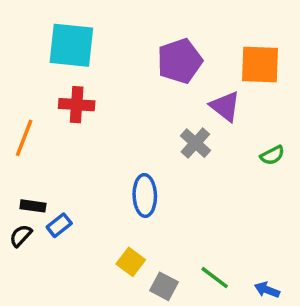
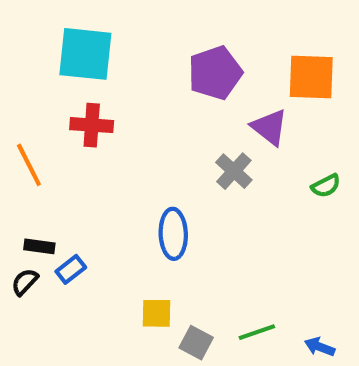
orange line: (24, 138) -> (29, 165), turned -48
yellow square: (131, 262) -> (156, 313), turned -36
green line: (215, 278) -> (257, 332), turned -56

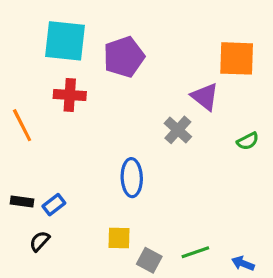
purple pentagon: (215, 73) -> (124, 57), moved
black rectangle: (39, 246) -> (22, 201), moved
black semicircle: (25, 282) -> (40, 241), moved

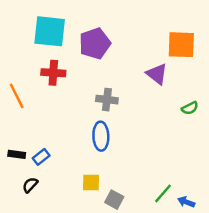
gray cross: (178, 130) -> (107, 100), moved, turned -35
green line: (195, 252) -> (163, 193), moved, turned -30

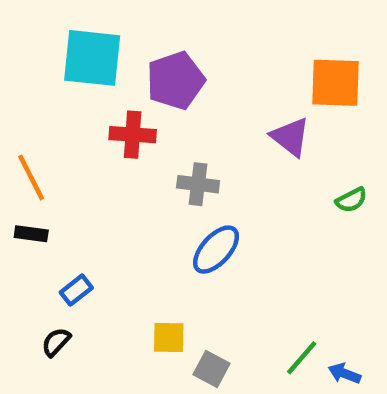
red cross: (53, 73) -> (133, 135), moved
blue ellipse: (101, 136) -> (216, 250), moved, turned 44
black rectangle: (17, 154) -> (31, 234), moved

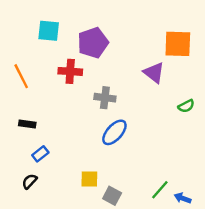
cyan square: (92, 58) -> (49, 31), size x0.7
orange line: (31, 177) -> (21, 76), moved
black rectangle: (31, 234) -> (27, 124), moved

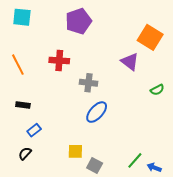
cyan square: (49, 31) -> (22, 17), moved
purple pentagon: (93, 43) -> (78, 21), moved
orange square: (178, 44) -> (150, 37), turned 30

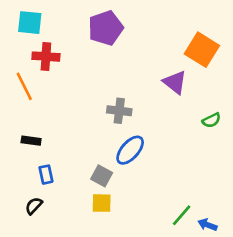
red cross: (59, 61) -> (46, 57), moved
blue rectangle: (34, 130) -> (46, 175), turned -64
gray square: (95, 166) -> (102, 176), moved

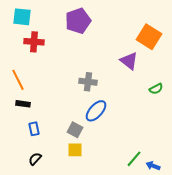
orange line: (24, 86) -> (18, 80), moved
black semicircle: (34, 206) -> (35, 159), moved

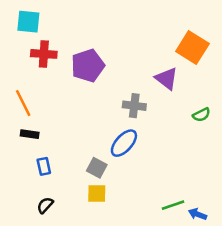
purple pentagon: (78, 21) -> (88, 66), moved
gray cross: (88, 82) -> (134, 106), moved
green line: (134, 159) -> (173, 205), turned 30

